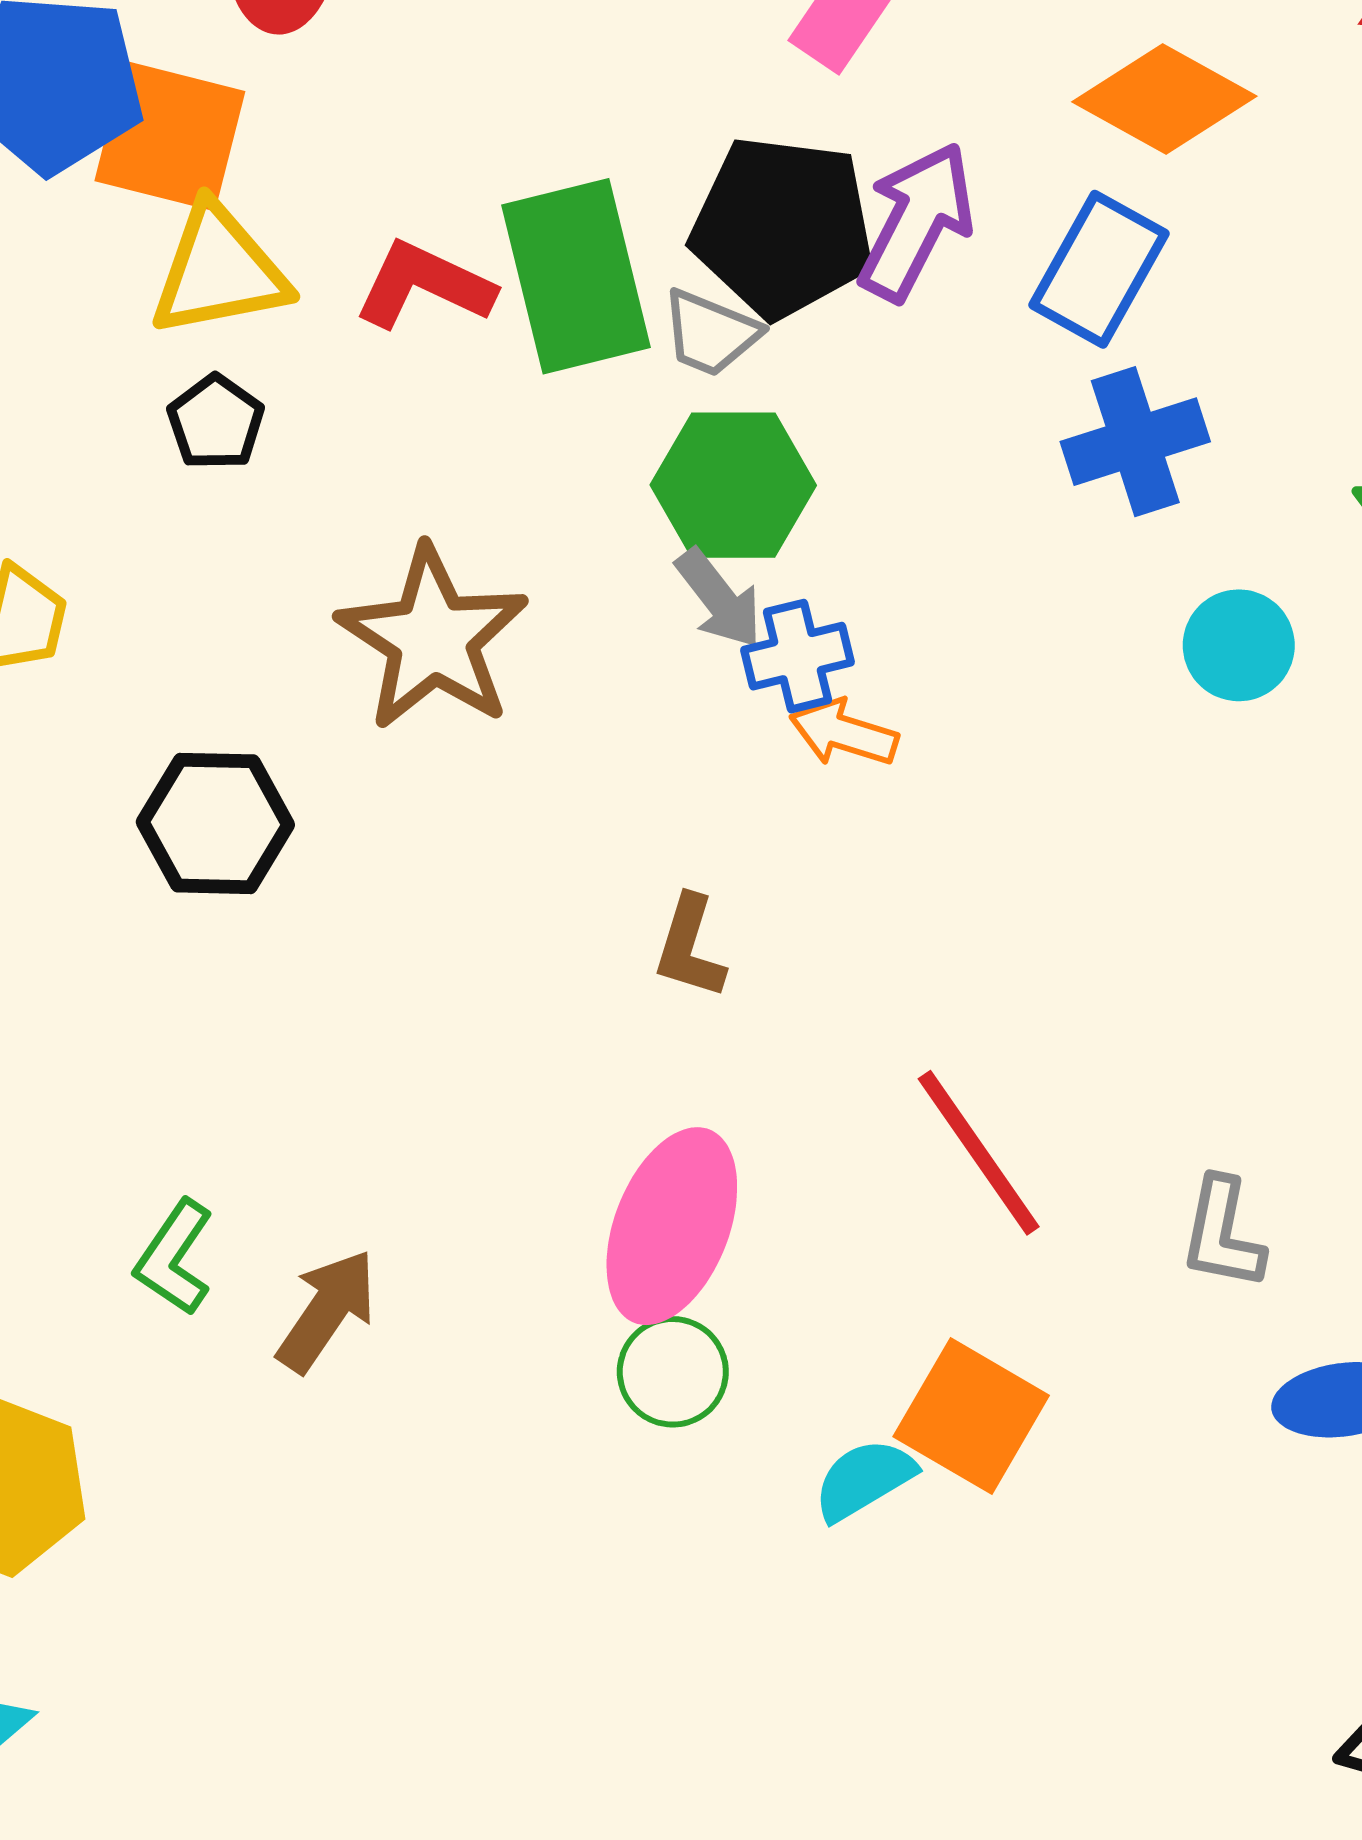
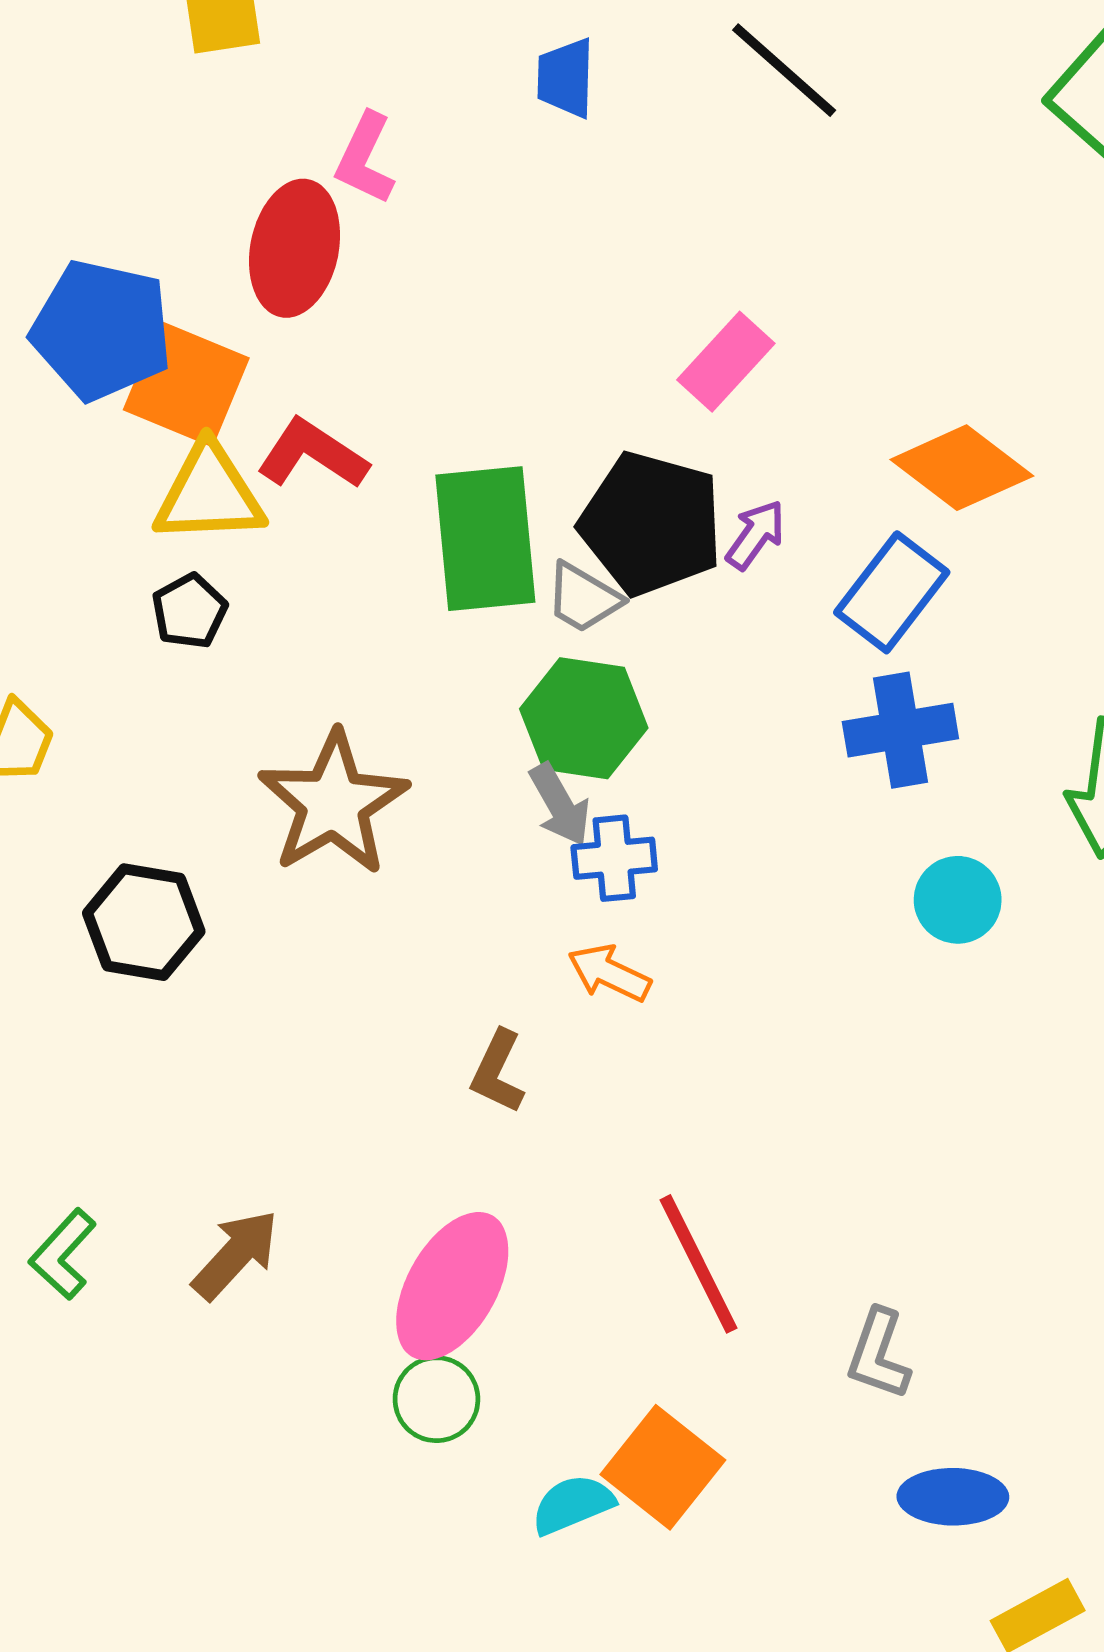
purple arrow: (916, 222) -> (756, 535), size x0.6
red L-shape: (424, 285) -> (312, 454), moved
orange arrow: (844, 733) -> (609, 973), moved
brown arrow: (327, 1311) -> (236, 1255), moved

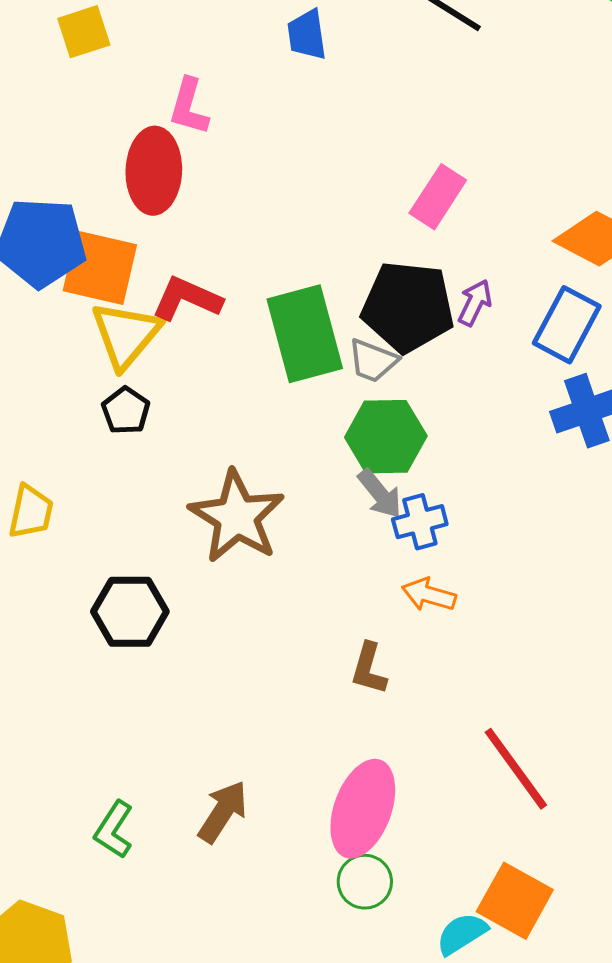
yellow triangle: (209, 494) -> (126, 335), turned -38

